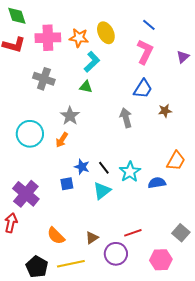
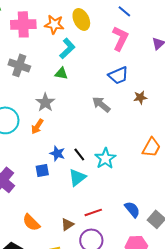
blue trapezoid: (143, 89) -> (118, 75), turned 35
gray arrow: (126, 118) -> (101, 104), turned -36
blue semicircle: (157, 183) -> (132, 209), moved, turned 60
red line: (133, 233) -> (93, 212), moved

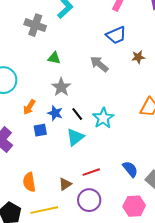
gray cross: (19, 65) -> (35, 25), moved
green triangle: (61, 73) -> (54, 58), moved
gray star: (45, 102) -> (61, 87), moved
orange arrow: (37, 126) -> (29, 107), moved
orange semicircle: (31, 222) -> (29, 182), turned 36

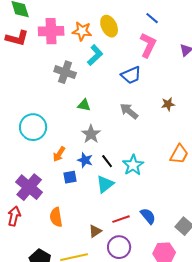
blue trapezoid: (116, 35) -> (131, 75), moved
blue semicircle: (130, 169) -> (148, 216), moved
orange semicircle: (29, 182) -> (56, 217), moved

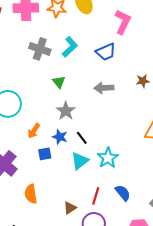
cyan L-shape: (95, 55) -> (70, 47), moved
green triangle: (84, 105) -> (59, 82), turned 40
gray arrow: (129, 111) -> (104, 88), turned -42
cyan star: (133, 165) -> (108, 158), moved
red line: (121, 219) -> (96, 196), turned -54

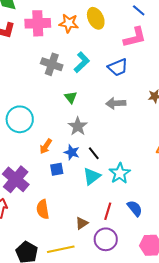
pink L-shape: (123, 22) -> (135, 37), turned 50

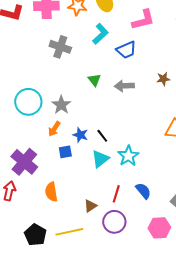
cyan L-shape: (82, 62) -> (100, 34), moved
green triangle: (71, 97) -> (94, 80), moved
gray star: (78, 126) -> (61, 105), moved

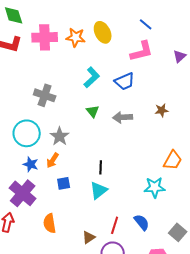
cyan L-shape: (100, 34) -> (92, 77), moved
gray cross: (60, 47) -> (45, 95), moved
blue star: (80, 135) -> (31, 164), moved
black line: (102, 136) -> (101, 167), turned 40
cyan star: (128, 156) -> (155, 187), moved, turned 30

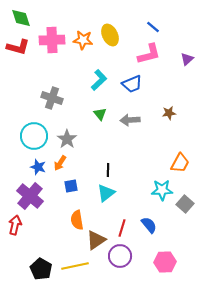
orange semicircle: (50, 223) -> (77, 220), moved
gray square: (178, 232) -> (185, 204), moved
brown triangle: (89, 237) -> (96, 240), size x1.5

